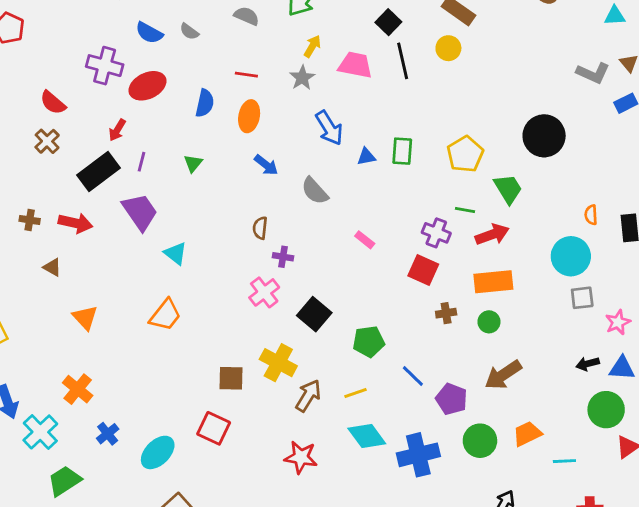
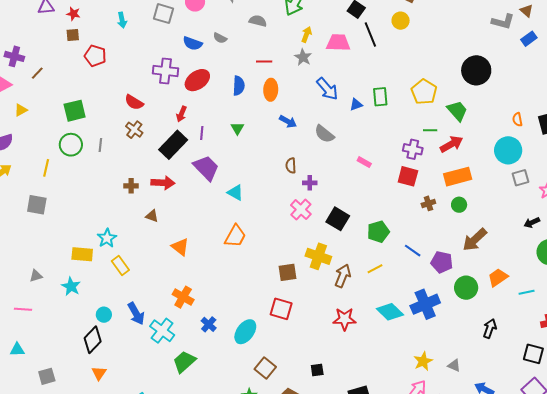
cyan diamond: (367, 436) -> (390, 312), moved

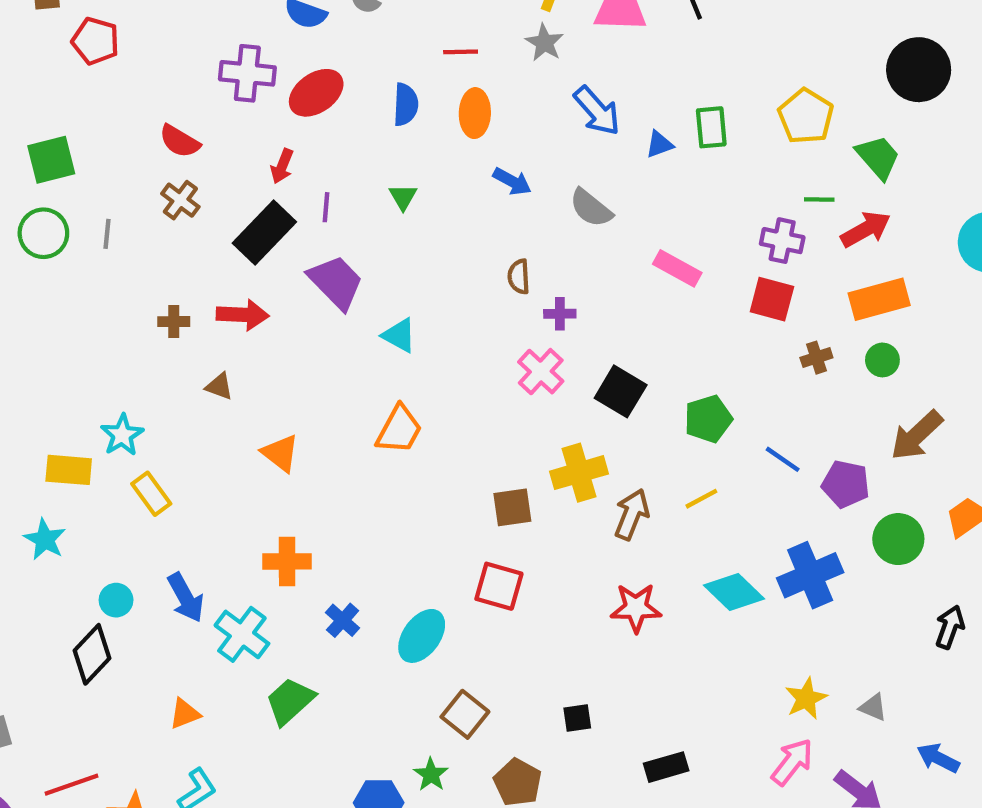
pink rectangle: (364, 162) -> (677, 268), size x1.5
yellow cross: (318, 256) -> (579, 473), turned -35
orange cross: (183, 297) -> (287, 561), turned -30
orange triangle: (99, 373) -> (185, 714), moved, turned 35

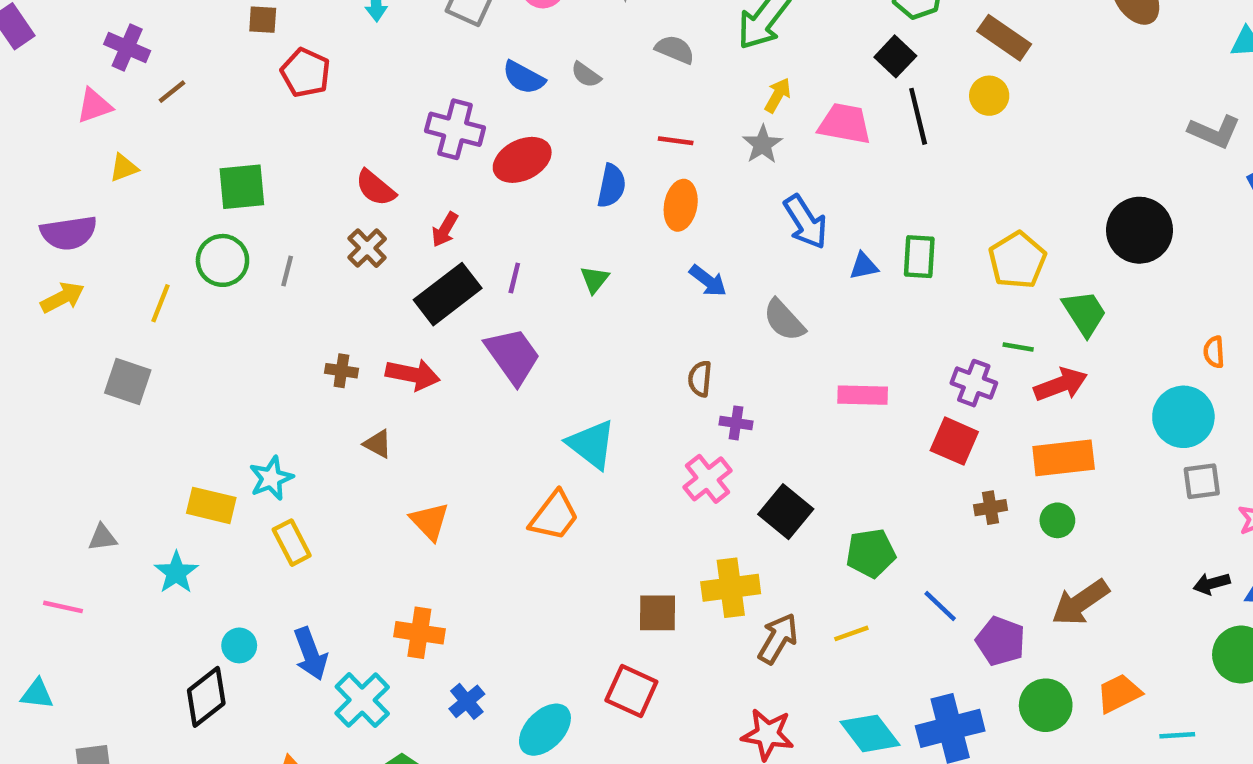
red arrow: (282, 166) -> (445, 230), moved
pink rectangle: (677, 268) -> (863, 395), turned -36
cyan triangle: (399, 335) -> (591, 444), moved, size x1.4

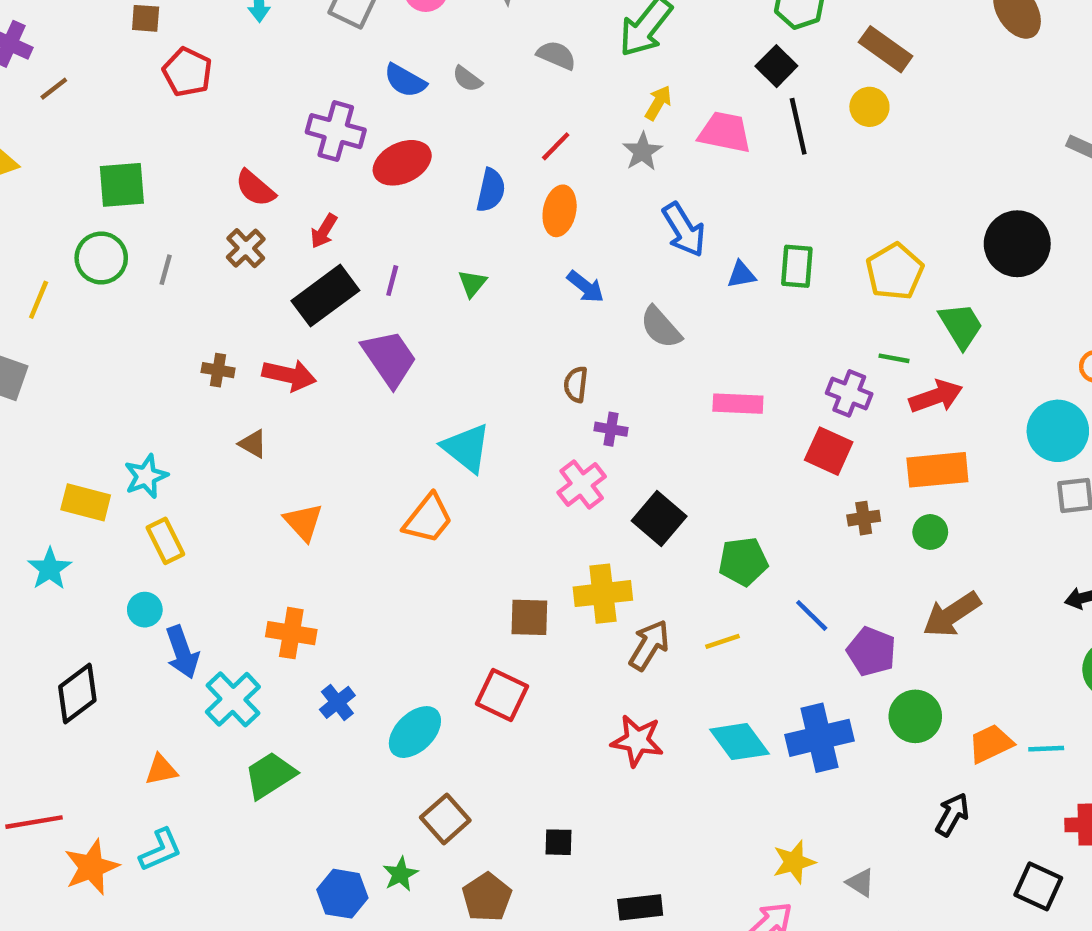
red line: (676, 141) -> (556, 146), turned -54
cyan circle: (239, 645) -> (145, 610), moved
orange trapezoid: (1119, 693) -> (991, 744), moved

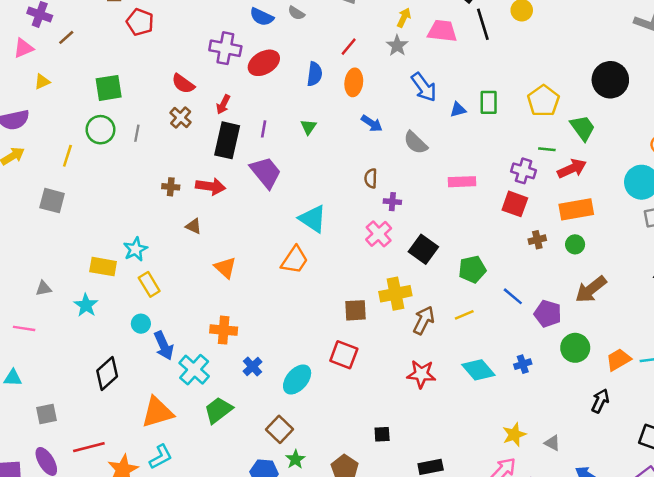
black rectangle: (325, 296) -> (227, 140), turned -36
blue cross: (820, 738) -> (523, 364), size x0.5
orange triangle: (161, 770) -> (157, 412), size x1.8
brown square: (445, 819) -> (280, 429), moved

